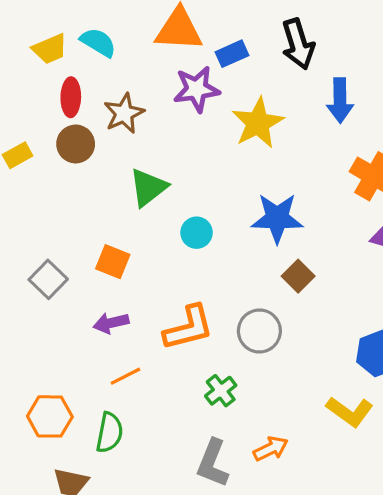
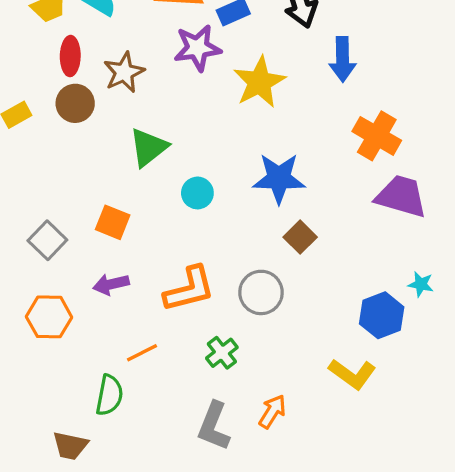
orange line: (126, 376) -> (142, 353), moved
orange hexagon: (50, 416) -> (49, 317), moved
orange arrow: (271, 449) -> (272, 411), turned -32

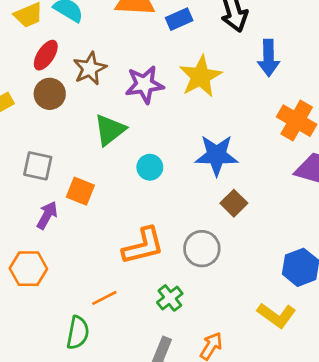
purple star: (197, 48) -> (144, 84), moved
red ellipse: (70, 56) -> (46, 55), turned 32
gray square: (47, 240) -> (38, 166), moved, turned -32
purple arrow: (111, 284) -> (47, 215), moved, turned 132

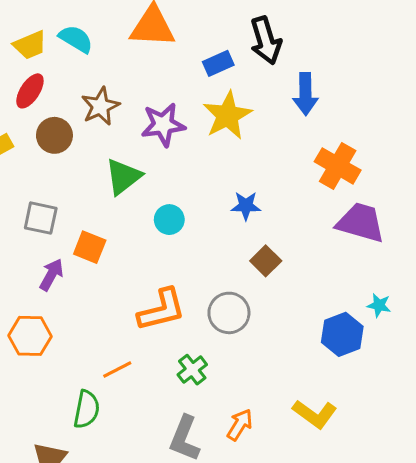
blue rectangle: (179, 19) -> (218, 63), moved
red ellipse: (46, 55) -> (30, 91), moved
blue star: (217, 155) -> (246, 206), size x0.6
yellow L-shape: (277, 315) -> (315, 414), moved

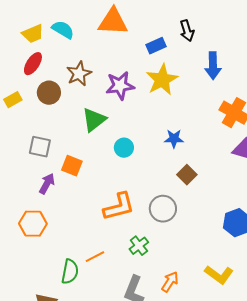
black arrow: (266, 40) -> (187, 31), size x0.7
orange line: (117, 370) -> (95, 257), moved

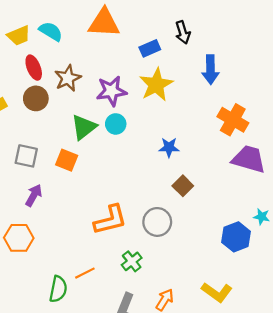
red ellipse: (33, 64) -> (34, 68), moved, turned -55
cyan circle: (124, 148) -> (116, 124), moved
orange square: (72, 166) -> (67, 160), moved

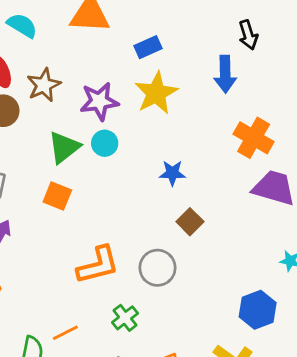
black arrow: (183, 32) -> (248, 35), moved
orange square: (67, 160) -> (57, 196), moved
blue hexagon: (236, 237) -> (258, 310), moved

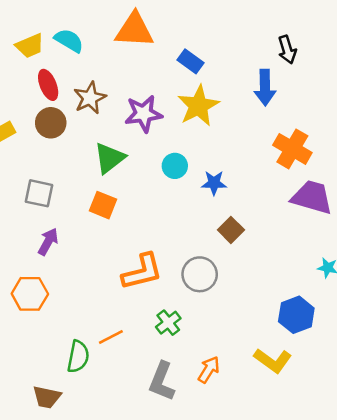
blue rectangle: (148, 47) -> (190, 61), turned 60
cyan circle: (105, 143) -> (175, 166), moved

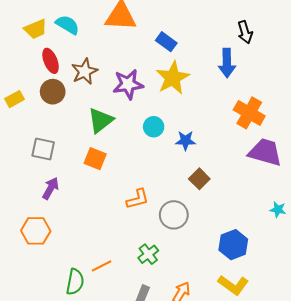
orange L-shape: (142, 272) -> (138, 199), moved, size x0.7
blue hexagon: (296, 315) -> (233, 245), moved

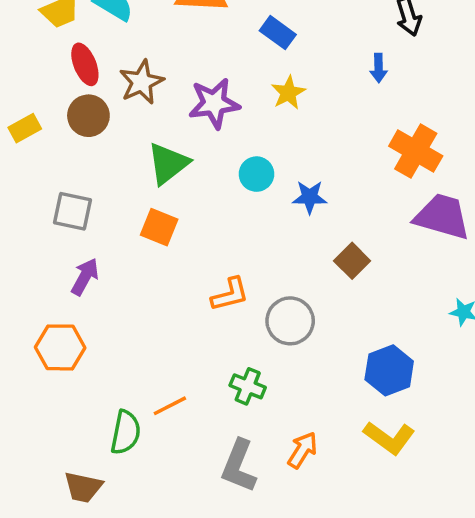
blue arrow: (227, 63) -> (379, 68), size x0.6
yellow star: (173, 78) -> (288, 93), size x0.6
brown square: (199, 179) -> (352, 261), moved
green cross: (148, 254) -> (248, 386), turned -30

